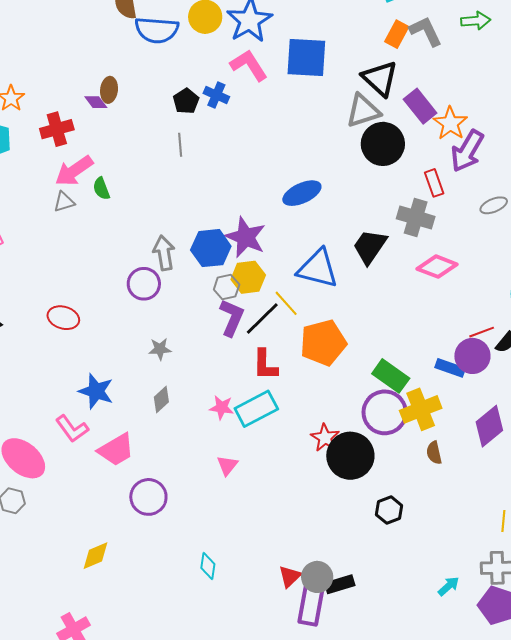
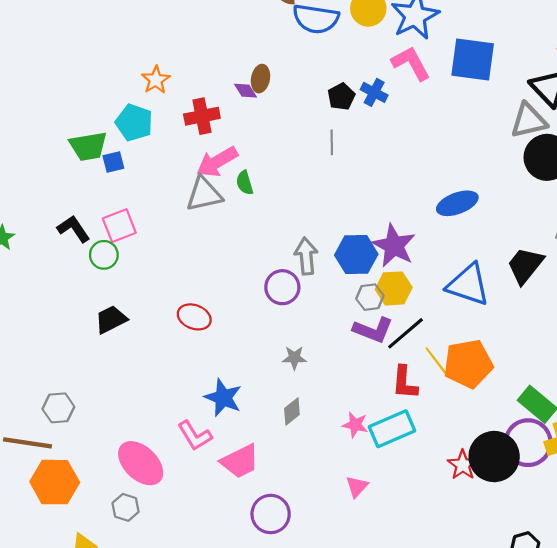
gray triangle: (64, 202) -> (204, 194), size x1.6
yellow line: (286, 303) -> (436, 360), moved
purple L-shape: (232, 318) -> (373, 330), turned 84
black circle: (350, 456) -> (494, 457), moved

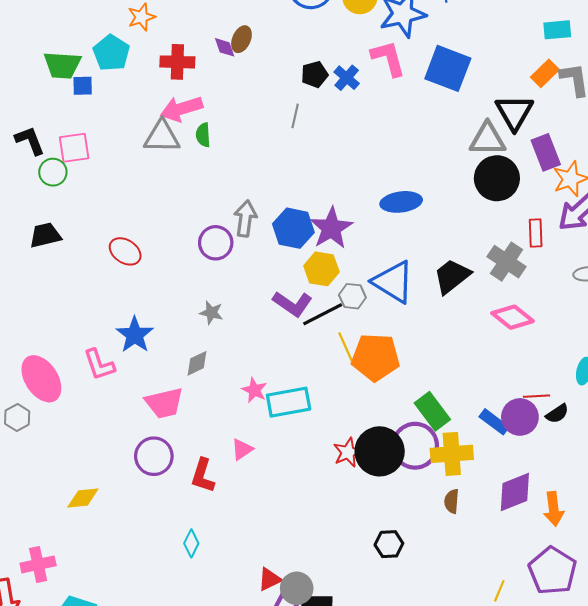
gray hexagon: (370, 297) -> (352, 296), moved
red L-shape: (405, 383) -> (203, 476), moved
pink trapezoid: (240, 461) -> (164, 403), moved

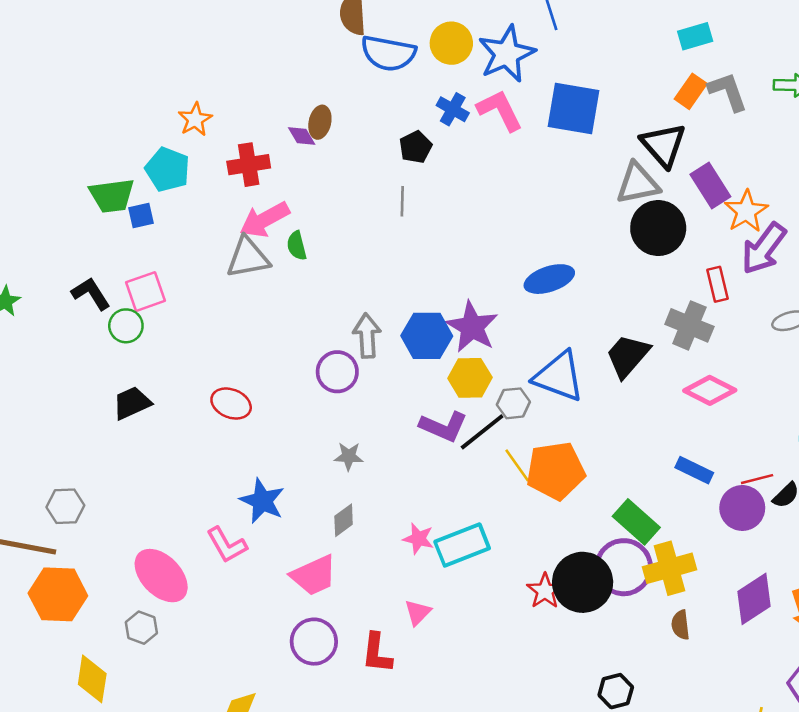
blue cross: (347, 78) -> (453, 109), moved
blue rectangle: (494, 422) -> (694, 470), moved

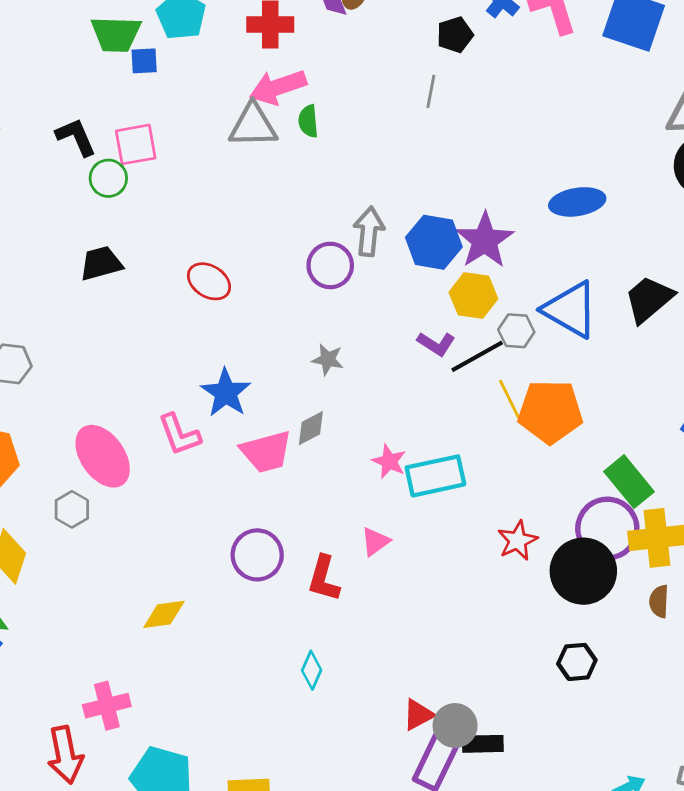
purple L-shape: (444, 426) -> (436, 344), size x0.7
pink trapezoid: (314, 575) -> (266, 452), moved
black circle: (583, 582) -> (583, 571), moved

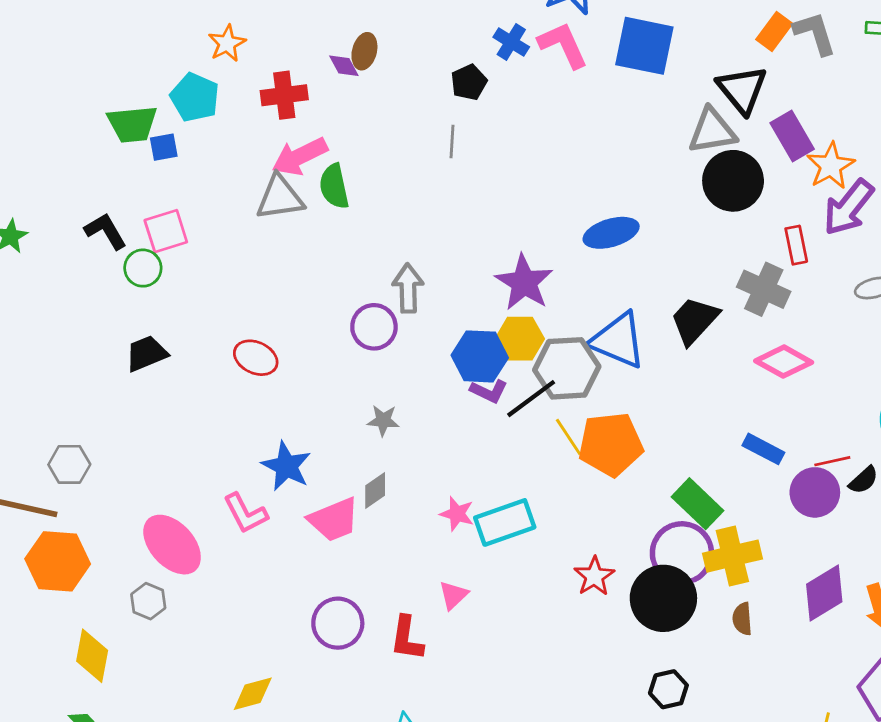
green semicircle: (308, 121) -> (334, 186), size x1.4
blue hexagon: (434, 242) -> (480, 356), moved
gray hexagon: (516, 331) -> (567, 368), size x1.8

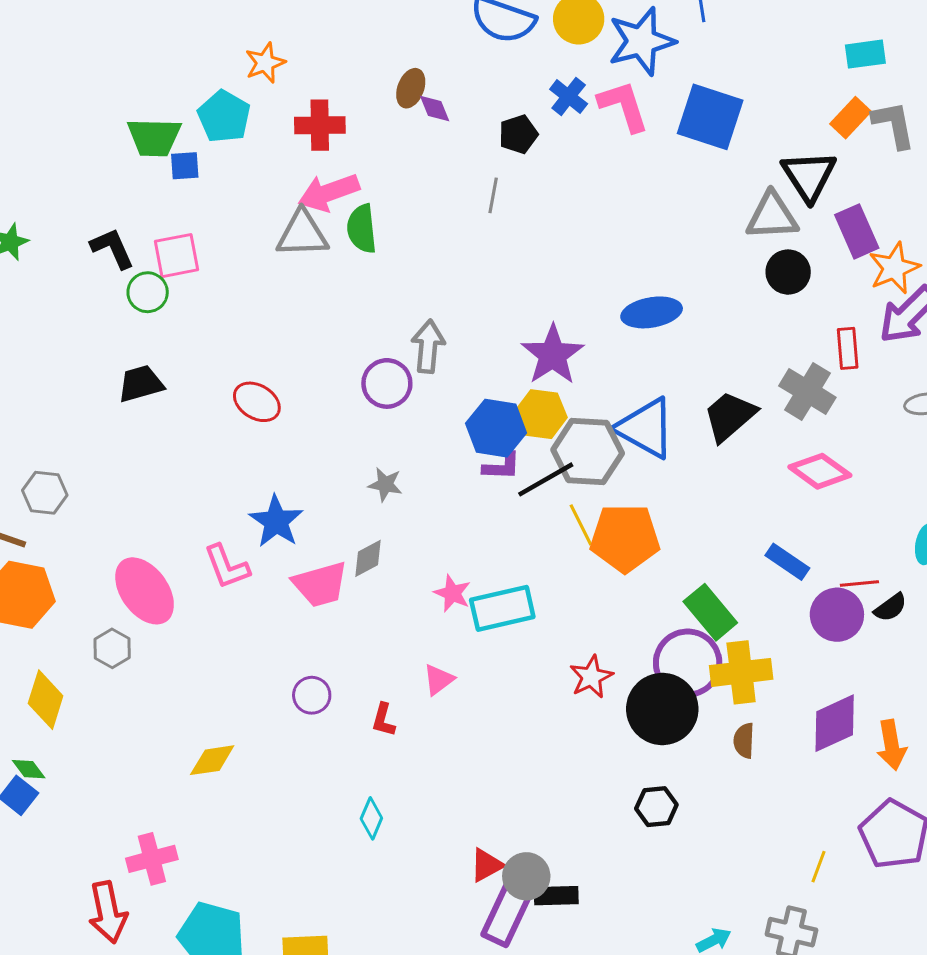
purple diamond: (344, 66) -> (435, 108), moved
black circle: (733, 181) -> (788, 272), size x0.7
purple L-shape: (489, 391) -> (502, 466), turned -30
purple circle: (338, 623) -> (312, 695), size x0.7
red L-shape: (407, 638) -> (383, 720), size x0.7

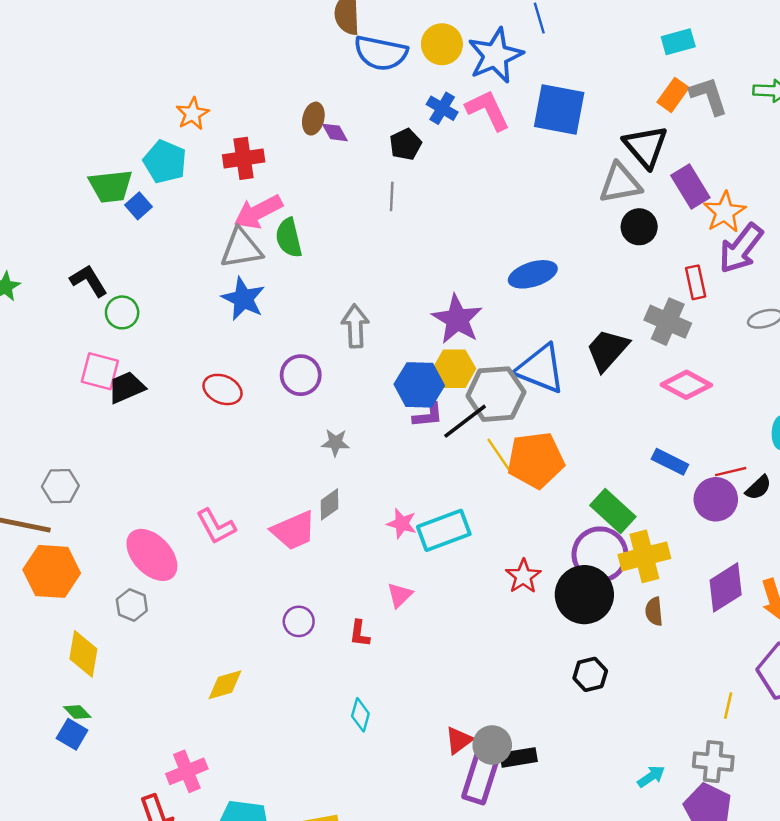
blue square: (185, 166) -> (139, 206), turned -30
pink square: (177, 256) -> (100, 371), moved, turned 33
purple circle: (387, 383) -> (301, 375), moved
blue star: (276, 521) -> (243, 299), moved

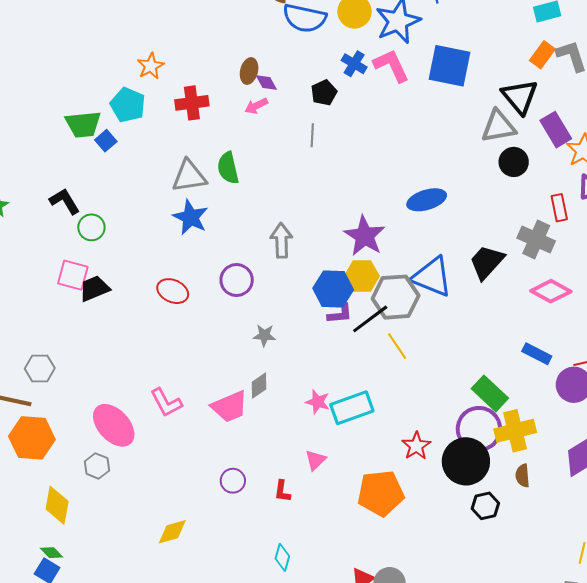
pink arrow: (258, 212) -> (256, 106), moved, size x0.6
orange pentagon: (536, 460) -> (381, 493), moved
black hexagon: (590, 674) -> (485, 506), moved

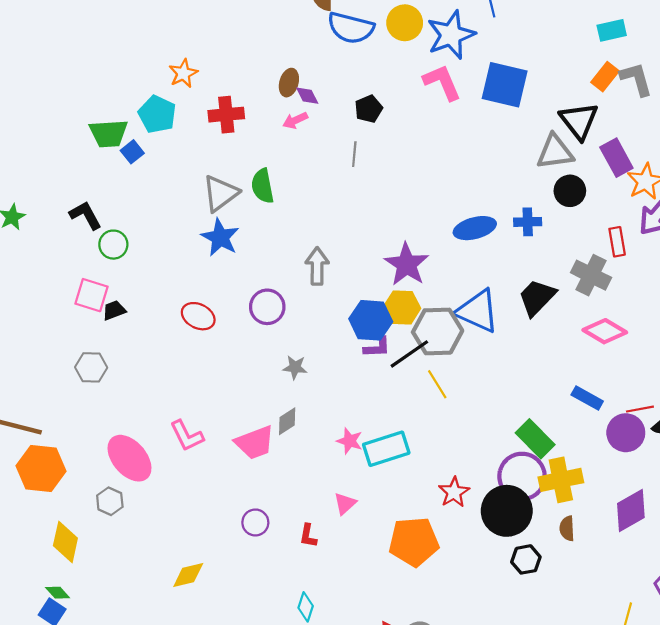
blue cross: (354, 64) -> (528, 222), moved, turned -35
gray triangle: (189, 176) -> (220, 193), turned -30
black trapezoid: (94, 288) -> (114, 310), size x0.7
gray hexagon: (40, 368) -> (91, 367), moved

